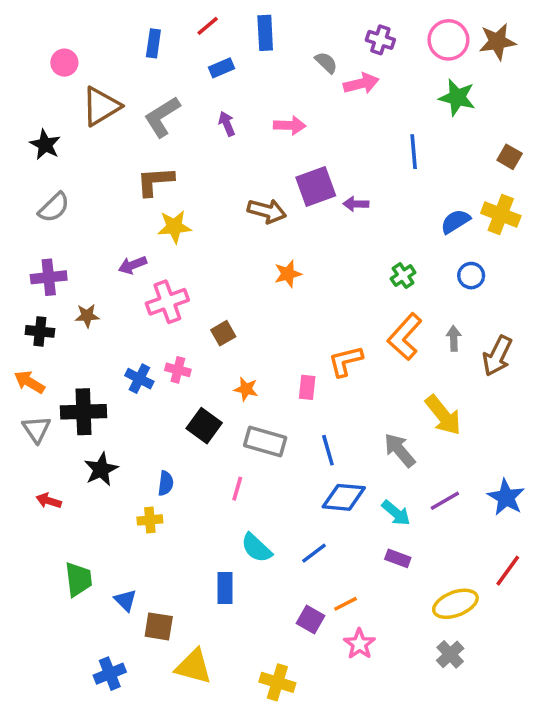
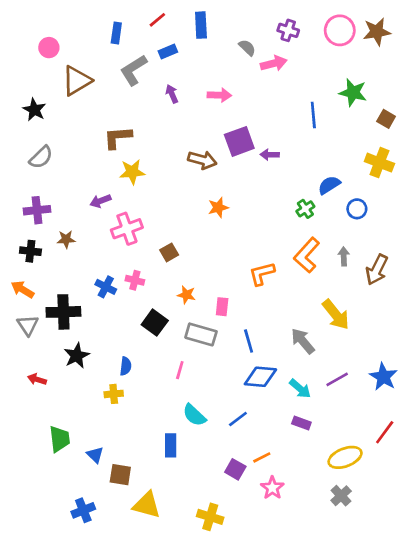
green star: (457, 97) -> (353, 93), moved
gray L-shape: (162, 117) -> (134, 70), moved
blue semicircle: (455, 221) -> (329, 185), moved
pink rectangle: (307, 387) -> (222, 307), moved

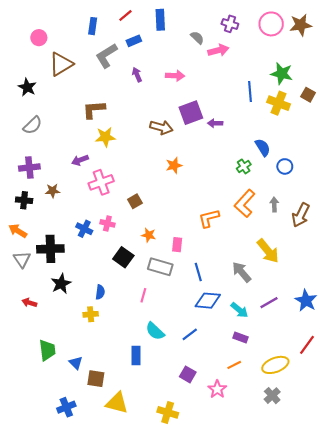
yellow cross: (379, 163) -> (279, 103), moved
blue semicircle: (329, 185) -> (263, 147), turned 90
orange line: (262, 457) -> (234, 365), moved

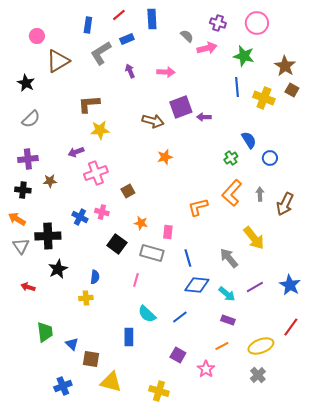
brown star: (301, 25) -> (285, 66), moved, turned -30
green star: (282, 74) -> (244, 56), moved

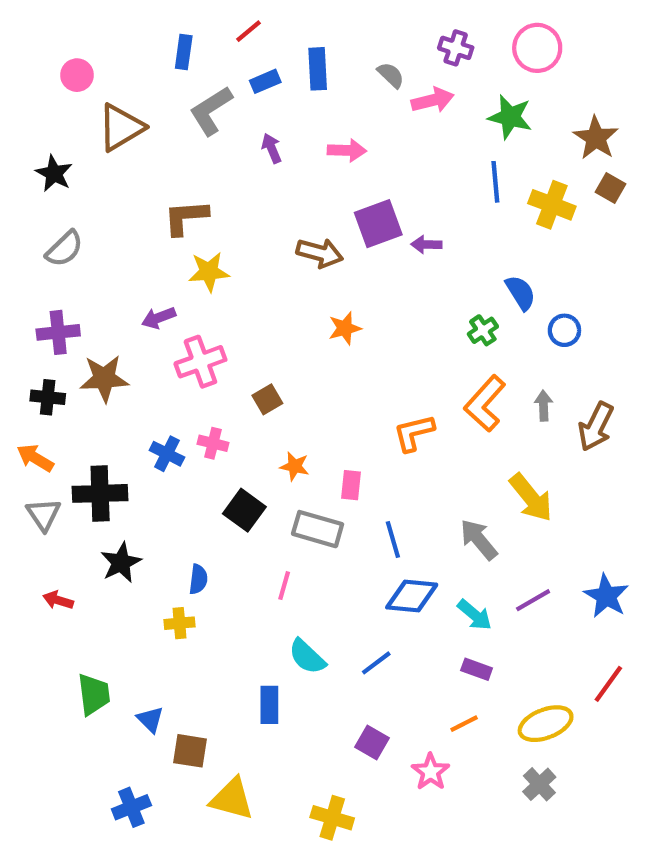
blue rectangle: (152, 19) -> (318, 69), moved
brown star: (50, 181) -> (104, 378), size x1.6

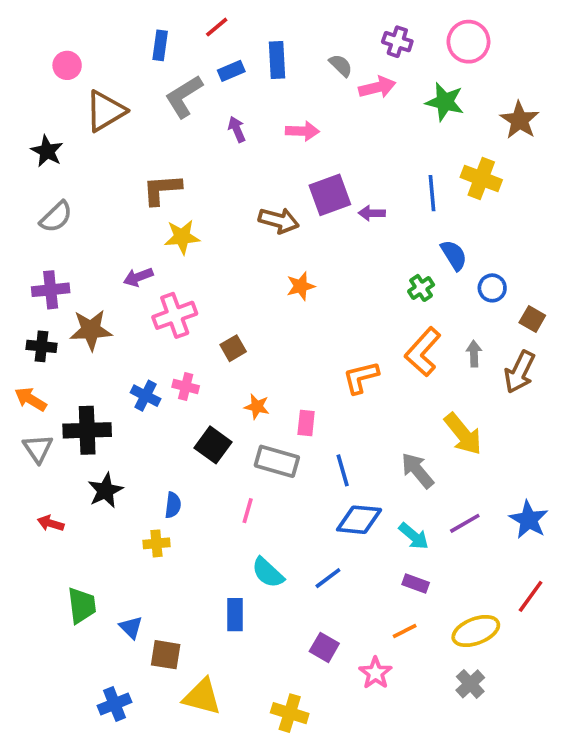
blue line: (495, 182) -> (432, 193), moved
brown square: (610, 188) -> (532, 319), moved

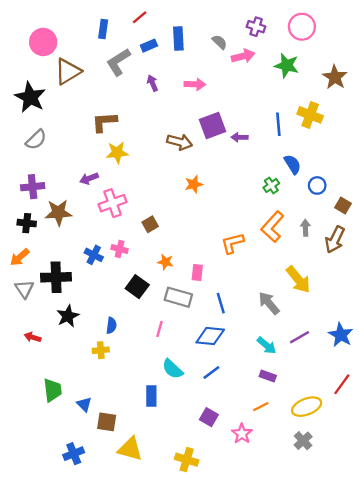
pink circle: (67, 65) -> (43, 42), size x1.5
black star: (47, 151) -> (30, 97), size x1.5
orange arrow: (31, 399) -> (20, 257), turned -72
blue diamond: (359, 520) -> (210, 336), moved

